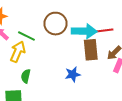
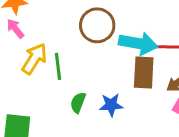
green line: (26, 36) -> (58, 66), moved, turned 48
green semicircle: (26, 76) -> (78, 103), moved

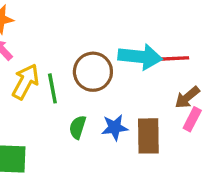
brown circle: (97, 25) -> (93, 72), moved
brown rectangle: (144, 73) -> (148, 136), moved

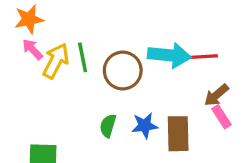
yellow arrow: (26, 82) -> (56, 61), moved
green line: (52, 88) -> (83, 57), moved
pink rectangle: (192, 119) -> (221, 117), turned -60

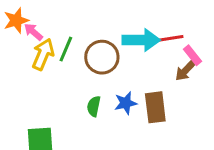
pink arrow: (32, 49) -> (33, 32), moved
green line: (83, 57) -> (66, 49), turned 40
pink rectangle: (221, 117) -> (193, 55), moved

